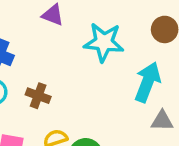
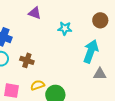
cyan star: (104, 42) -> (65, 28), size x0.6

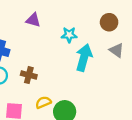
cyan arrow: (91, 51) -> (84, 58), moved
gray triangle: (100, 74) -> (117, 50), moved, turned 40

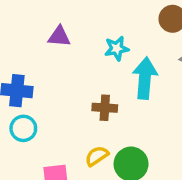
brown cross: (29, 75) -> (105, 108), moved

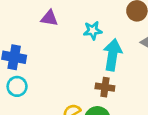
brown cross: (105, 108) -> (105, 87), moved

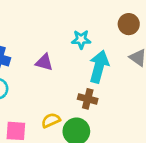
purple triangle: (49, 18) -> (44, 62), moved

